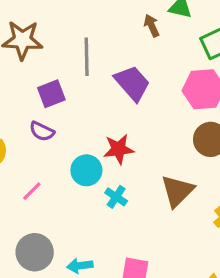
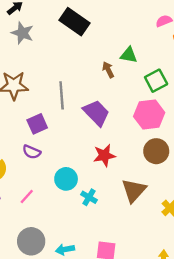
red star: (119, 149) -> (104, 155), moved

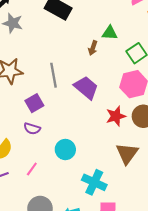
brown arrow: (108, 70) -> (93, 48), turned -128
red star: (104, 155) -> (116, 116), moved
cyan cross: (89, 197) -> (94, 182), moved, size x1.6

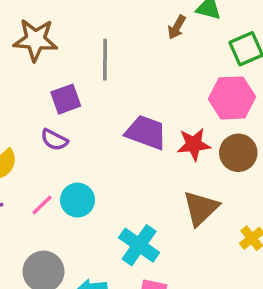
purple trapezoid: (86, 88) -> (146, 132), moved, turned -30
cyan circle: (65, 150) -> (78, 200), moved

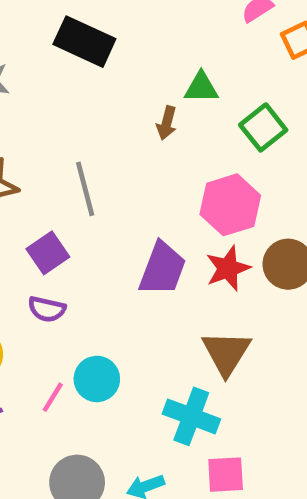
pink hexagon: (232, 98) -> (230, 205), moved
purple trapezoid: (146, 132) -> (162, 269), turned 105
brown triangle: (201, 208) -> (226, 353), moved

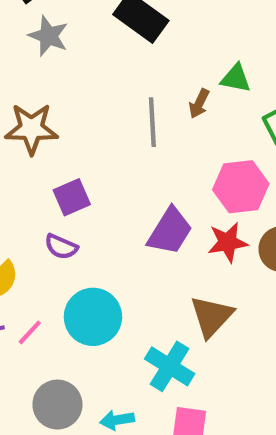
gray line: (85, 189) -> (152, 122), moved
cyan circle: (97, 379) -> (93, 317), size x1.4
pink line: (53, 397) -> (30, 332), moved

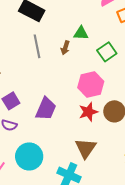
gray line: (152, 122) -> (37, 46), moved
purple trapezoid: (170, 231) -> (46, 109), moved

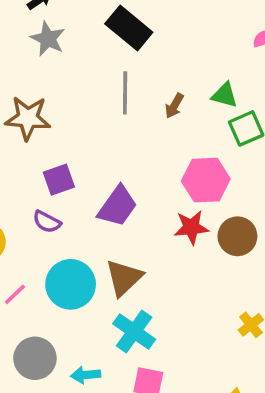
green triangle: (81, 33) -> (225, 95), moved
brown triangle: (86, 148) -> (124, 278), moved

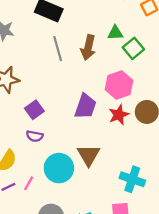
brown arrow: (174, 106) -> (88, 48), size x1.6
purple trapezoid: (118, 206) -> (85, 106), moved
cyan cross: (134, 331) -> (132, 179), moved

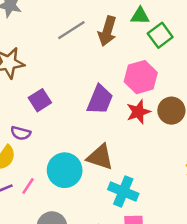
gray line: (58, 49) -> (71, 30), turned 70
purple semicircle: (35, 136) -> (21, 133), moved
brown triangle: (89, 155) -> (100, 157), turned -45
cyan cross: (132, 179) -> (123, 192), moved

